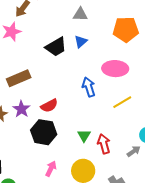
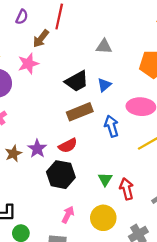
blue triangle: (81, 42) -> (104, 85), moved
brown rectangle: (19, 78) -> (80, 112), moved

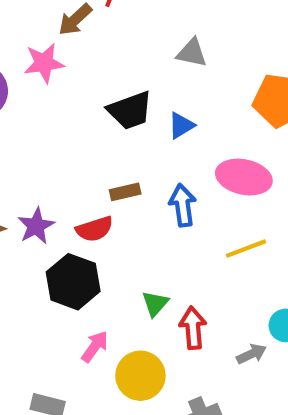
brown rectangle: (80, 112) -> (125, 192), moved, size x0.6
pink arrow: (68, 215) -> (95, 347), moved

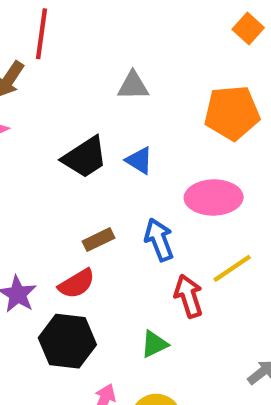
blue triangle: (181, 125) -> (139, 160), turned -44
green triangle: (155, 304) -> (154, 344), turned 36
red arrow: (193, 328) -> (189, 296), moved

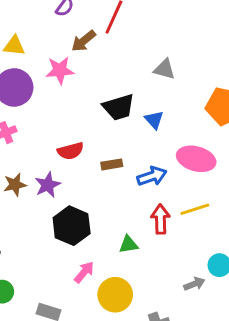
blue arrow: (159, 240) -> (152, 176), turned 76
red semicircle: (77, 284) -> (70, 151), moved

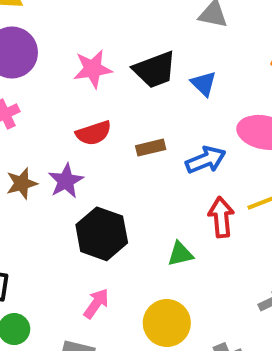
pink star: (60, 70) -> (93, 69), moved
pink arrow: (84, 272) -> (96, 303), moved

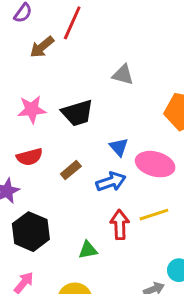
blue triangle: (204, 84) -> (119, 147), moved
brown rectangle: (151, 148) -> (71, 170), turned -30

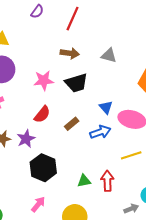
brown arrow: (42, 47) -> (70, 53), moved, turned -132
red semicircle: (30, 157) -> (42, 114), turned -36
red arrow: (120, 225) -> (107, 181), moved

